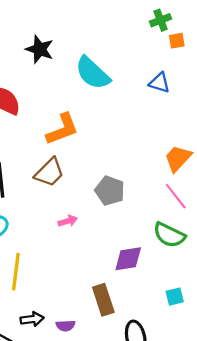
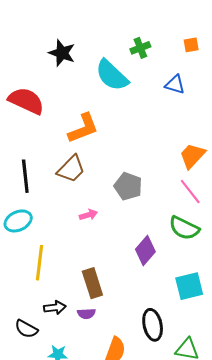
green cross: (161, 20) -> (140, 48), moved
purple diamond: (128, 259) -> (145, 250), turned -40
cyan square: (175, 297) -> (189, 286), size x1.6
brown rectangle: (103, 300) -> (92, 283), moved

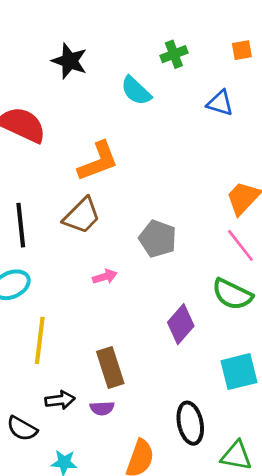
cyan semicircle: (112, 75) -> (136, 91), size x0.7

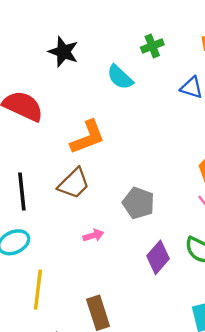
purple diamond: (181, 324) -> (158, 257), moved

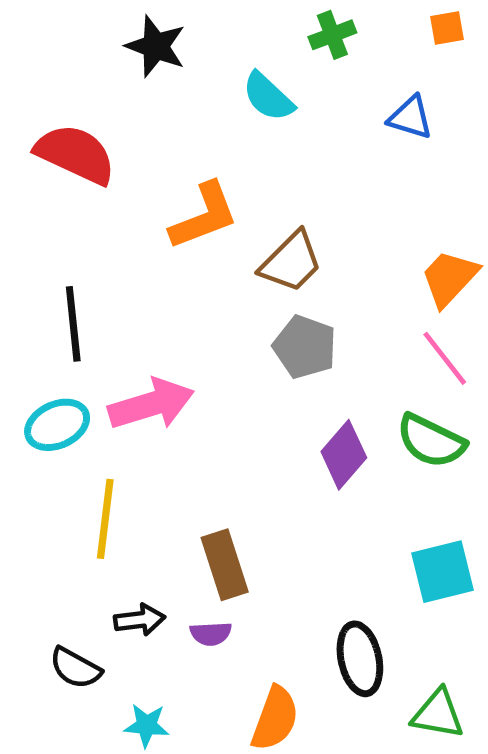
brown trapezoid: (74, 183) -> (291, 262), moved
pink arrow: (93, 235) -> (151, 404), moved, size x2.0

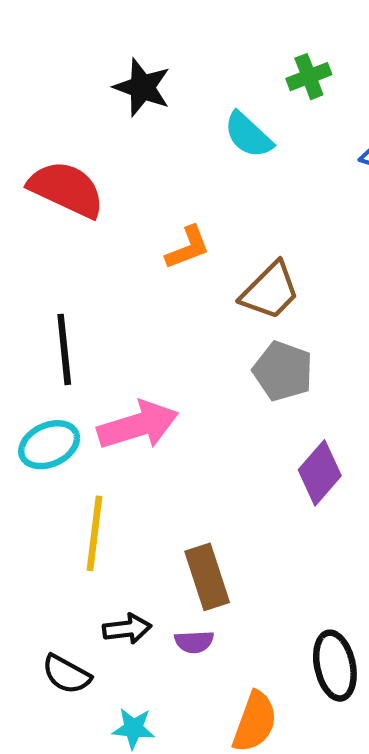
orange L-shape: (204, 216) -> (188, 248), size x0.7

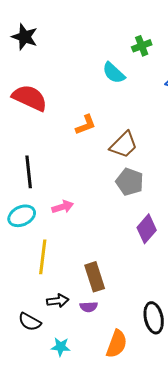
black star: (142, 87) -> (25, 37), moved
pink arrow: (138, 425) -> (63, 207), size x0.6

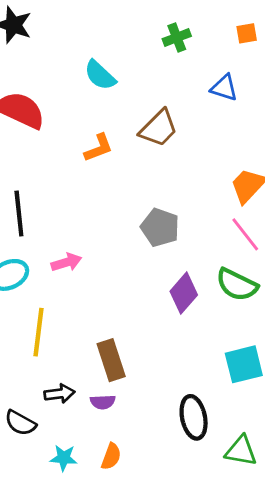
cyan semicircle: (114, 73) -> (100, 75), moved
brown trapezoid: (124, 145) -> (159, 128), moved
orange semicircle: (117, 344) -> (111, 456), moved, size x0.7

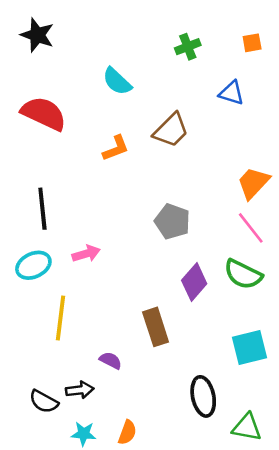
brown rectangle: (111, 360) -> (156, 327), moved
black arrow: (59, 394) -> (80, 390), moved
purple semicircle: (103, 402) -> (111, 360), moved, turned -150

